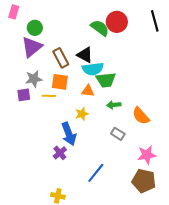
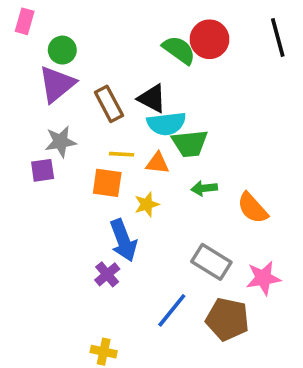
orange square: (60, 82) -> (107, 183), moved
yellow line: (49, 96) -> (122, 154), moved
gray rectangle: (118, 134) -> (211, 262), moved, size x1.5
brown pentagon: (144, 181) -> (227, 319), moved

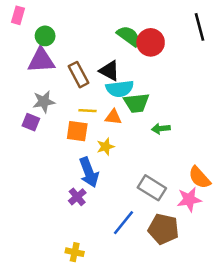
red circle: (209, 39) -> (151, 42), moved
purple triangle: (57, 84) -> (41, 60), turned 36
purple square: (43, 170) -> (31, 122), turned 30
green arrow: (204, 188) -> (161, 129), moved
orange semicircle: (253, 208) -> (199, 178), moved

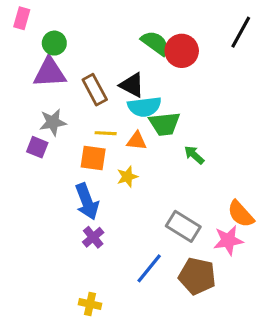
black line: (199, 27) -> (241, 32), turned 44
green arrow: (161, 129) -> (194, 155), turned 48
blue arrow: (89, 172) -> (87, 202), moved

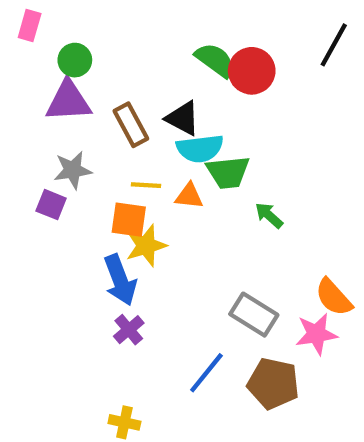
yellow star: (127, 177) -> (146, 246), moved, size x1.4

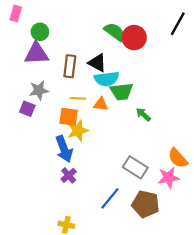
brown rectangle: (131, 125) -> (70, 66), turned 35

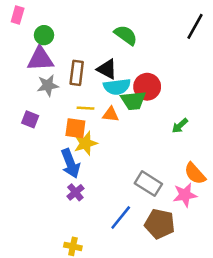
red circle: (134, 38) -> (147, 87), moved
gray star: (39, 90) -> (48, 85), moved
green arrow: (143, 114) -> (180, 126), moved, turned -84

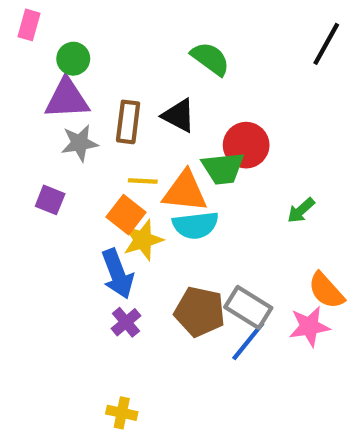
cyan semicircle: (117, 87) -> (196, 225), moved
orange triangle: (111, 114) -> (185, 191), size x1.6
orange square: (75, 128) -> (126, 215), turned 30
blue line: (121, 218) -> (248, 341), moved
brown pentagon: (160, 224) -> (200, 312), moved

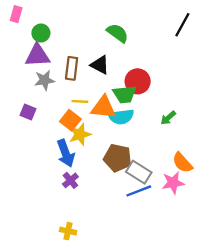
cyan semicircle: (196, 225) -> (121, 117), moved
brown pentagon: (200, 312) -> (118, 158), moved
blue line: (248, 341) -> (139, 191), turned 30

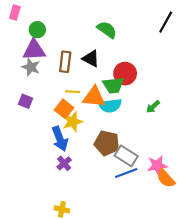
gray star: (44, 80) -> (31, 67), moved, turned 30
orange semicircle: (182, 163) -> (166, 178), moved

